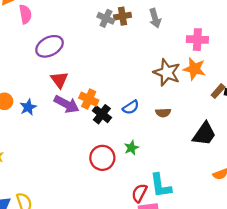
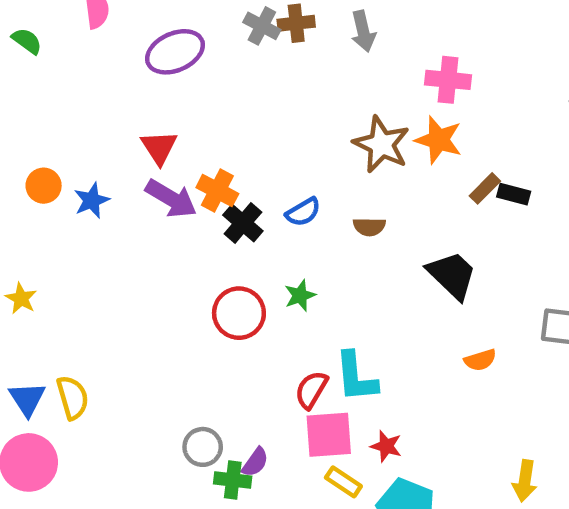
purple ellipse: (50, 46) -> (175, 52), moved
black trapezoid: (204, 134) -> (452, 275), turned -84

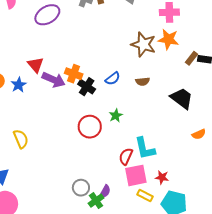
red triangle: (159, 147) -> (36, 65), moved
yellow semicircle: (73, 397) -> (21, 139), moved
green cross: (233, 480) -> (96, 201), turned -35

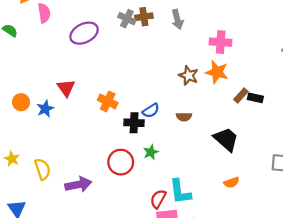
brown star: (143, 44) -> (189, 75), size x0.7
purple arrow: (54, 80) -> (78, 184), moved, turned -40
black cross: (87, 87) -> (134, 123), moved, turned -36
orange semicircle: (199, 134) -> (231, 182), moved

